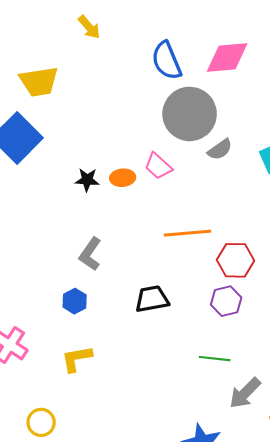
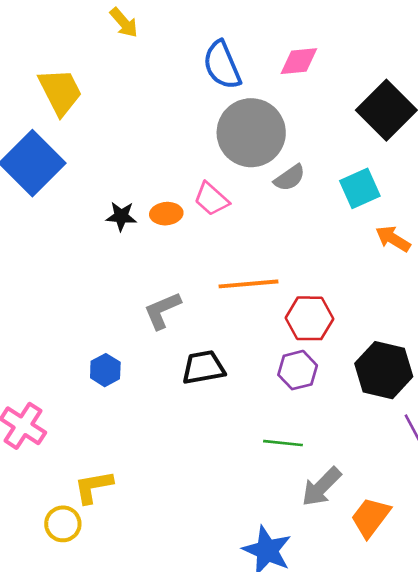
pink diamond: (227, 57) -> (299, 61), size x0.7
yellow trapezoid: (39, 82) -> (60, 92), turned -108
gray L-shape: (90, 254) -> (162, 310), moved, turned 32
yellow L-shape: (77, 359) -> (93, 487), moved

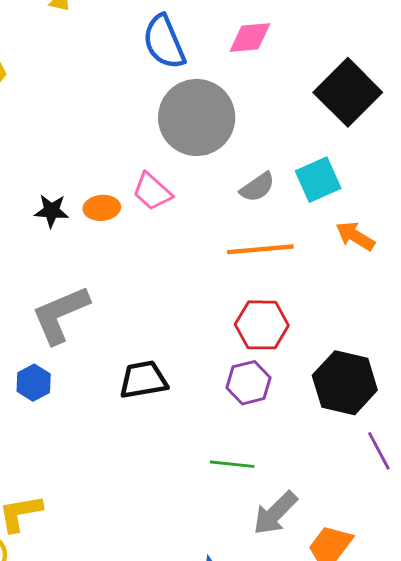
gray semicircle: (290, 178) -> (257, 187), moved
orange line: (249, 284) -> (260, 249), moved
gray L-shape: (162, 310) -> (60, 315), moved, size x1.4

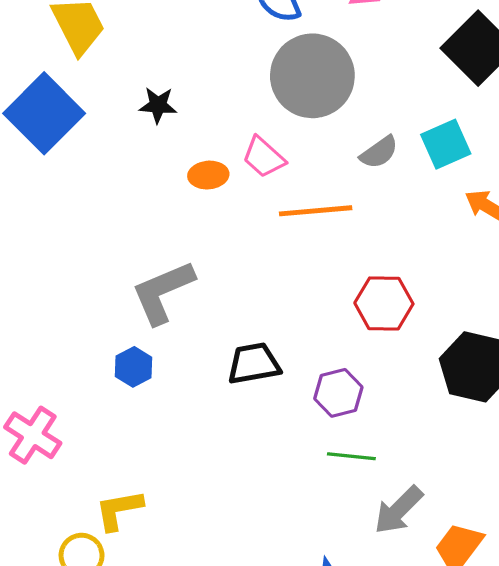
black star: (51, 211) -> (158, 105), moved
orange line: (260, 249) -> (316, 211), moved
purple hexagon: (248, 383) -> (338, 393), moved

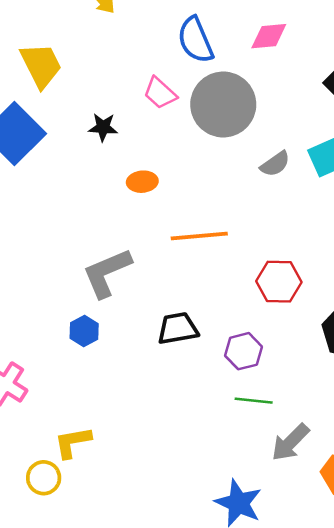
pink trapezoid: (264, 157) -> (160, 93), moved
orange line: (316, 211) -> (199, 236), moved

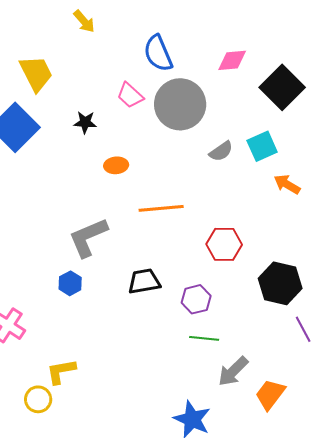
pink diamond: (269, 36) -> (232, 60), moved

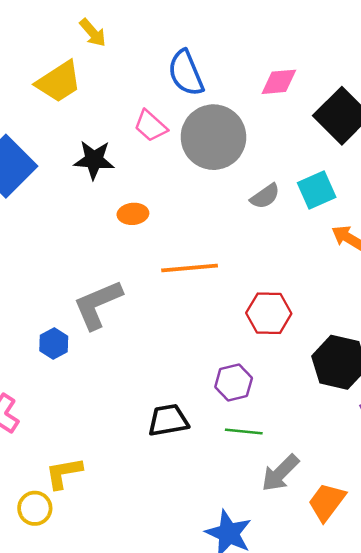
yellow trapezoid: (36, 73) -> (59, 82), moved, turned 84
black star: (85, 122) -> (94, 160), size x1.4
black trapezoid: (144, 281) -> (168, 420), moved
blue hexagon: (70, 283) -> (54, 343), moved

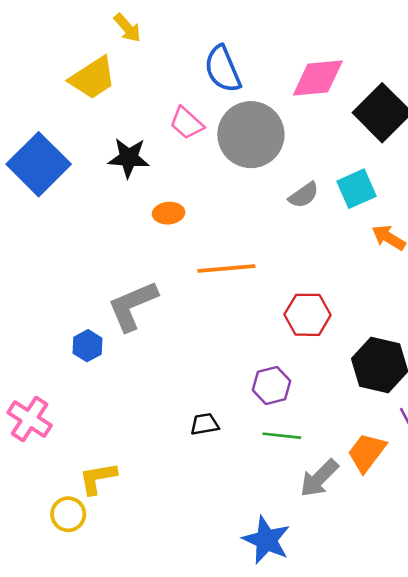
pink diamond: (279, 82) -> (318, 78), size x1.4
black trapezoid: (168, 420) -> (205, 424), size x0.7
orange trapezoid: (327, 502) -> (367, 452), moved

